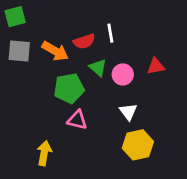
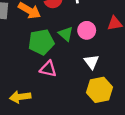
green triangle: (98, 68) -> (66, 34), moved
yellow arrow: (44, 153) -> (20, 97), turned -108

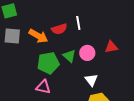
pink triangle: (48, 69) -> (43, 87), moved

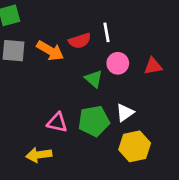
pink circle: (87, 53) -> (118, 63), moved
green pentagon: (48, 63) -> (94, 121), moved
white triangle: (91, 80) -> (125, 113), turned 32

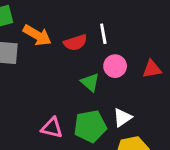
orange arrow: (50, 51) -> (37, 35), moved

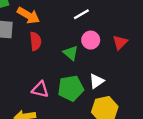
white line: (103, 34) -> (81, 14), turned 70
red semicircle: (75, 43) -> (35, 41), moved, turned -78
red triangle: (152, 69) -> (120, 42), turned -35

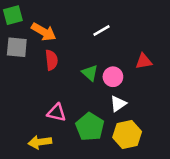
pink circle: (91, 40) -> (113, 77), moved
red triangle: (120, 42) -> (144, 61), turned 35
green pentagon: (71, 88) -> (90, 127), moved, turned -30

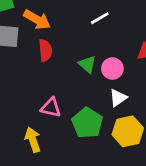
yellow arrow: (40, 142) -> (33, 140), turned 80

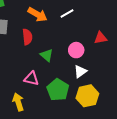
orange arrow: (37, 20) -> (38, 14), moved
green triangle: (87, 64) -> (47, 55), moved

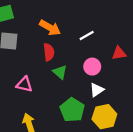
white line: (67, 13) -> (87, 35), moved
red semicircle: (27, 37) -> (49, 52), moved
pink triangle: (31, 79) -> (24, 84), moved

